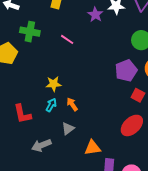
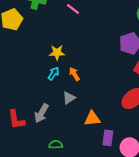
red L-shape: (22, 114) -> (16, 120), moved
gray arrow: (41, 145) -> (41, 113), turned -42

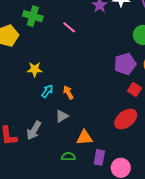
yellow star: (57, 53) -> (35, 69), moved
green semicircle: (56, 145) -> (68, 157), moved

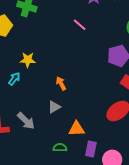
pink line: (69, 27) -> (80, 25), moved
cyan arrow: (47, 91) -> (14, 79), moved
gray arrow: (34, 130) -> (26, 121), turned -78

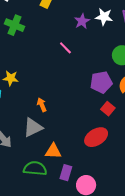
gray triangle: (54, 107) -> (33, 128), size x1.5
green semicircle: (60, 148) -> (35, 168), size x1.6

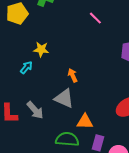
gray triangle: (33, 128) -> (64, 98), turned 50

